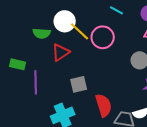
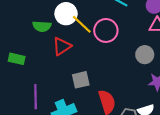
purple line: (36, 82) -> (36, 97), moved

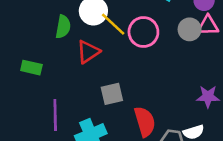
green semicircle: (42, 26) -> (63, 27), turned -84
gray circle: (145, 55) -> (190, 29), moved

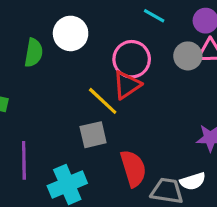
yellow line: (113, 24) -> (103, 101), moved
red triangle: (88, 52) -> (127, 85), moved

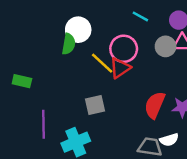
green semicircle: (34, 53) -> (69, 44), moved
yellow line: (103, 101) -> (102, 63), moved
red semicircle: (133, 168) -> (155, 105), moved, turned -140

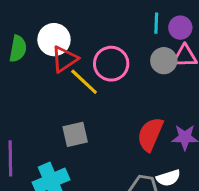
cyan line: (140, 16) -> (156, 23), moved, turned 63
green semicircle: (69, 44) -> (18, 49), moved
red triangle: (120, 68) -> (65, 59), moved

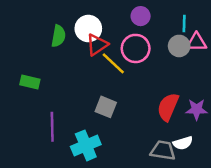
cyan line: (156, 23) -> (184, 24), moved
purple circle: (180, 28) -> (141, 16), moved
gray square: (75, 134) -> (106, 107), turned 35

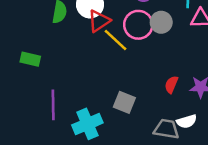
gray circle: (179, 46) -> (161, 22), moved
gray square: (106, 107) -> (124, 102), moved
red semicircle: (168, 107) -> (171, 85), size x0.6

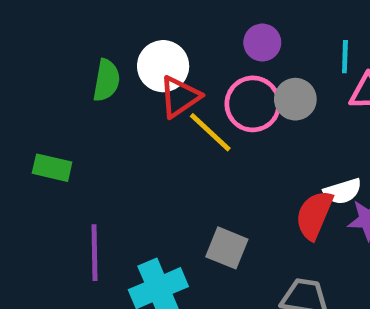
red semicircle: (171, 85) -> (314, 215), size x1.5
white semicircle: (187, 121) -> (343, 191), moved

